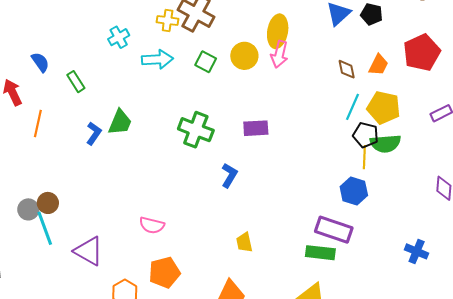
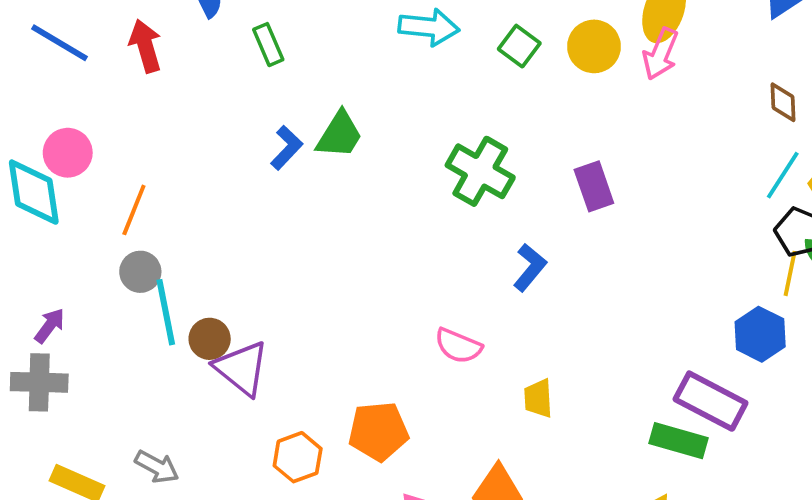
orange line: (38, 124) -> (134, 210), moved
purple rectangle: (256, 128) -> (594, 186), turned 65
brown circle: (48, 203) -> (210, 339), moved
pink semicircle: (152, 225) -> (458, 346), moved

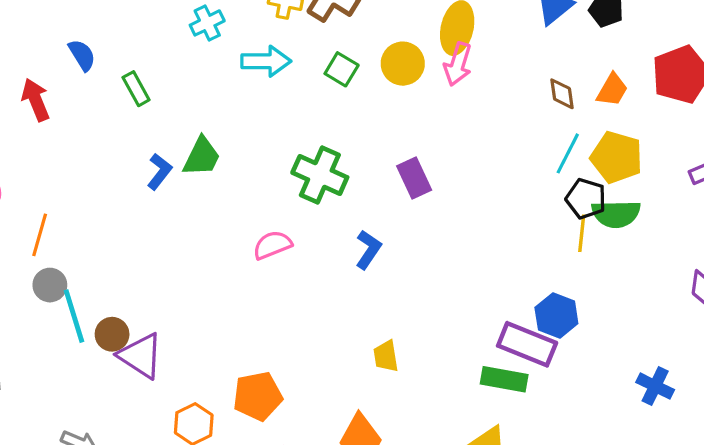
blue hexagon: (760, 334) -> (556, 315), moved
pink semicircle: (458, 346) -> (272, 245), moved, turned 141

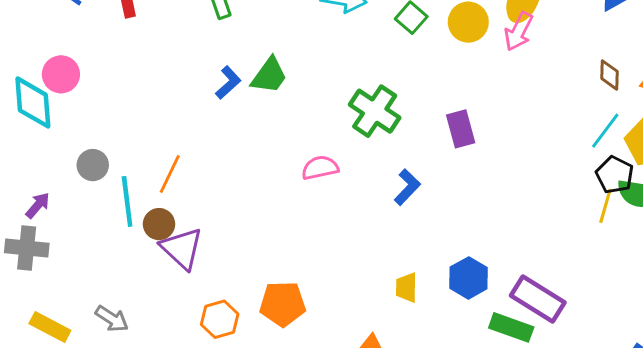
orange line: (40, 235) -> (170, 174), moved
gray circle: (50, 285) -> (93, 165), moved
blue hexagon: (556, 315) -> (469, 278), moved

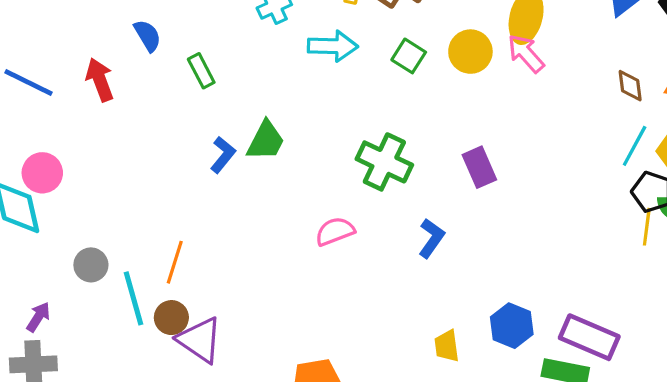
pink arrow: (519, 31) -> (526, 53), turned 120

